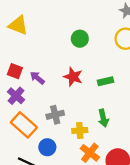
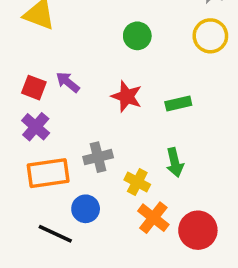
purple arrow: (37, 78) -> (68, 82), moved
orange rectangle: (24, 125) -> (48, 173), turned -50
yellow cross: (80, 130) -> (137, 182), turned 32

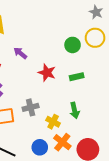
green circle: (137, 36) -> (73, 45), moved
purple arrow: (68, 82) -> (20, 53), moved
blue circle: (86, 209) -> (40, 147), moved

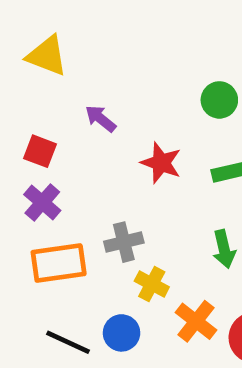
yellow cross: (53, 122) -> (152, 284), moved
blue circle: (40, 147) -> (122, 333), moved

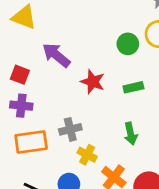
purple arrow: (101, 119) -> (56, 55), size x1.5
purple cross: (42, 202) -> (21, 106), turned -35

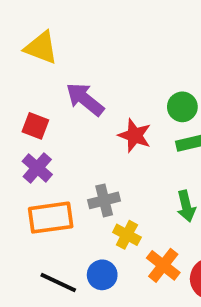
green circle: (128, 44) -> (182, 107), moved
purple cross: (21, 106) -> (37, 168), turned 35

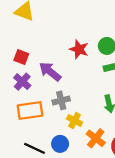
purple arrow: (85, 99) -> (50, 72), moved
red star: (135, 135) -> (79, 49), moved

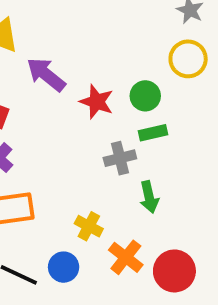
purple arrow: (50, 72) -> (46, 74), moved
gray cross: (61, 100) -> (120, 158), moved

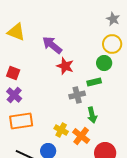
purple arrow: (46, 74) -> (52, 45), moved
green circle: (145, 96) -> (104, 63), moved
orange cross: (126, 257) -> (81, 136), moved

